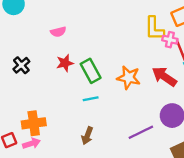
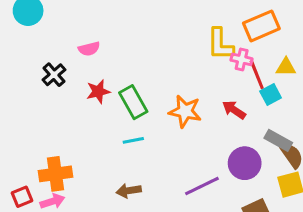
black cross: (21, 65) -> (54, 75), moved
red arrow: (164, 76) -> (234, 110), size x0.7
brown arrow: (87, 136) -> (129, 191), turned 60

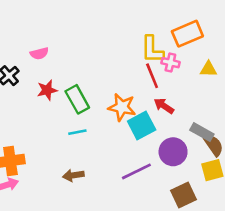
red line: (257, 75) -> (152, 76), moved
cyan square: (271, 95) -> (142, 126), moved, size x1.5

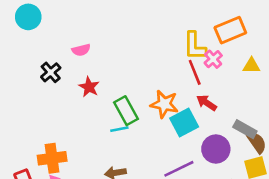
pink cross: (170, 63) -> (213, 59), turned 36
red star: (47, 90) -> (89, 87), turned -30
green rectangle: (77, 99) -> (126, 111), moved

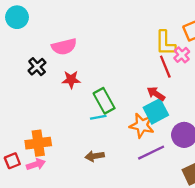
pink semicircle: (81, 50) -> (64, 47), size x1.5
red star: (89, 87) -> (71, 80), turned -30
red arrow: (207, 103) -> (156, 94), moved
orange star: (164, 104) -> (142, 125), moved

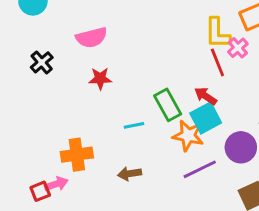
black cross: (37, 67) -> (42, 62), moved
green rectangle: (104, 101) -> (168, 105), moved
orange cross: (38, 143) -> (77, 155), moved
red square: (12, 161) -> (40, 191), moved

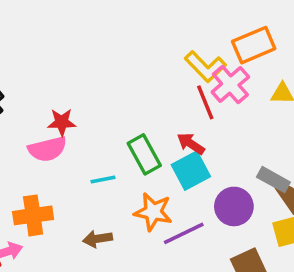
yellow L-shape: (217, 33) -> (205, 67), turned -44
pink semicircle: (91, 38) -> (47, 149), moved
pink cross: (238, 48) -> (230, 85), size x1.5
orange star: (188, 136) -> (153, 212), moved

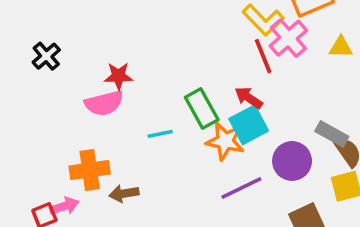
orange star: (153, 212) -> (225, 141), moved
brown arrow: (98, 239) -> (124, 194), moved

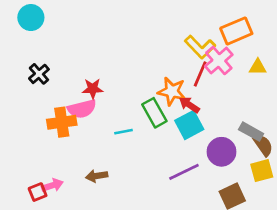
red line: (263, 56) -> (200, 74), turned 45
orange star: (225, 141) -> (172, 91), moved
orange cross: (90, 170) -> (62, 122), moved

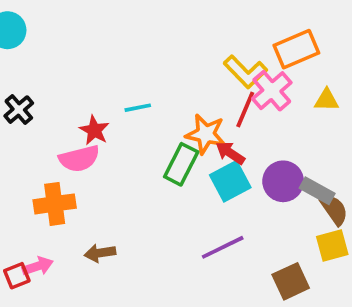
red star: (93, 89) -> (94, 130), turned 30
green rectangle: (154, 113) -> (181, 164), turned 56
orange cross: (62, 122) -> (55, 204), moved
cyan line: (124, 132) -> (138, 108), moved
purple circle: (222, 152) -> (283, 181), moved

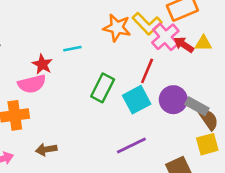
red line: (245, 110) -> (147, 71), moved
orange star: (206, 134) -> (117, 28), moved
red arrow: (230, 153) -> (184, 45), moved

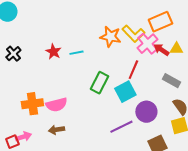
red star: (42, 64) -> (53, 52), moved
pink semicircle: (32, 84) -> (56, 105), moved
purple circle: (173, 100) -> (146, 112), moved
gray rectangle: (197, 106) -> (171, 81), moved

